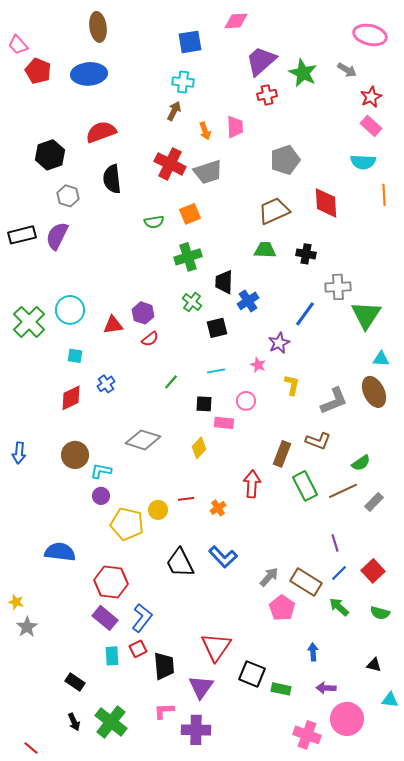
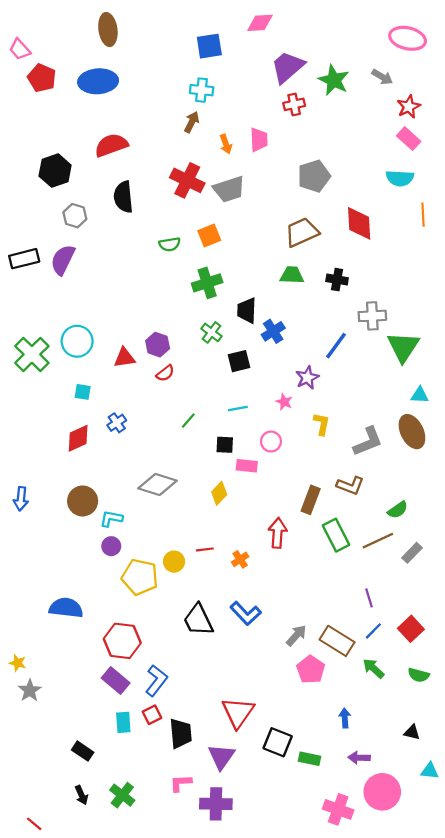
green cross: (111, 722) -> (122, 795), size x0.7

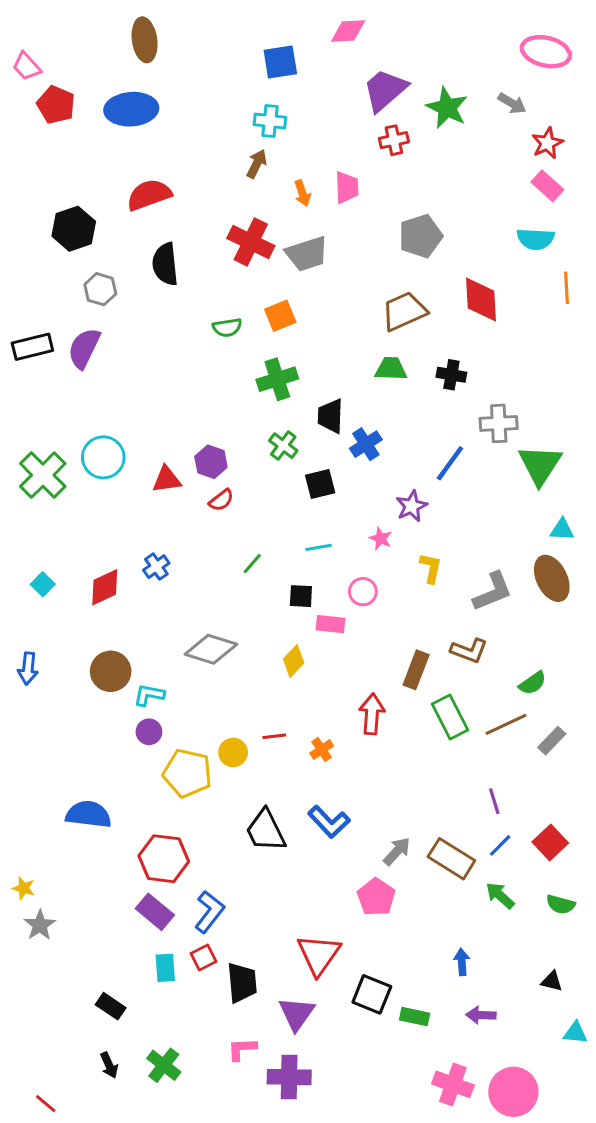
cyan square: (83, 392) -> (43, 584), moved, turned 35
pink pentagon: (311, 670) -> (376, 897), moved
pink circle: (382, 792) -> (513, 1092), moved

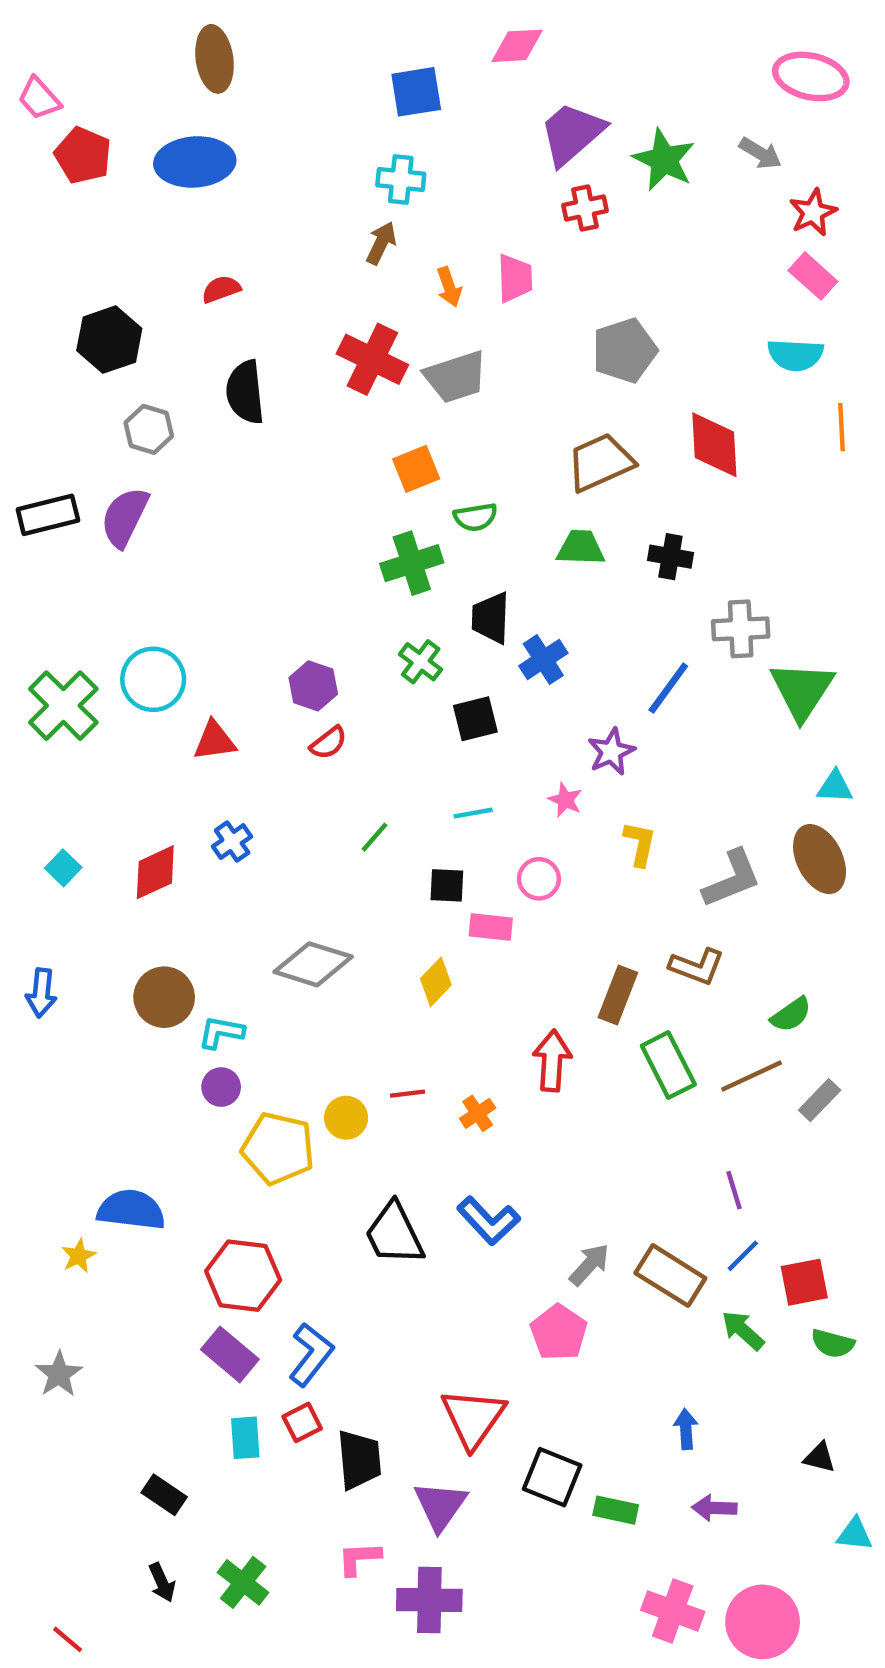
red semicircle: (149, 195) -> (221, 289), size x0.6
green semicircle: (227, 328) -> (475, 517), moved
red triangle: (167, 480) -> (215, 741), moved
red square: (550, 842) -> (804, 1282), moved, turned 32
yellow star: (24, 888) -> (79, 1256), moved, turned 30

